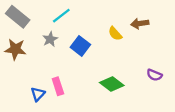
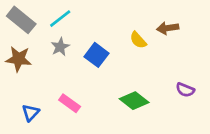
cyan line: (61, 16) -> (60, 19), moved
pink rectangle: (58, 86) -> (70, 103), turned -36
blue triangle: (38, 94) -> (31, 113), moved

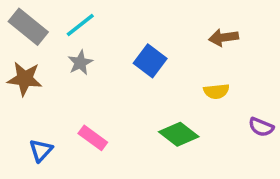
yellow semicircle: (138, 40) -> (216, 91), moved, turned -54
blue square: (96, 55) -> (150, 61), moved
purple semicircle: (185, 90) -> (261, 127), moved

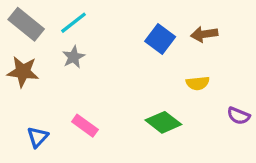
blue square: (150, 61) -> (160, 39), moved

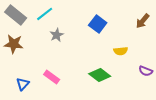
brown arrow: (204, 34) -> (143, 21), moved, turned -42
gray star: (74, 57) -> (57, 35), moved

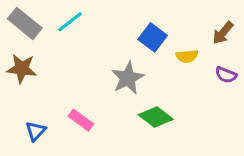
gray star: (57, 35) -> (128, 78), moved, size x1.5
yellow semicircle: (121, 51) -> (187, 56), moved
purple semicircle: (146, 71) -> (226, 75), moved

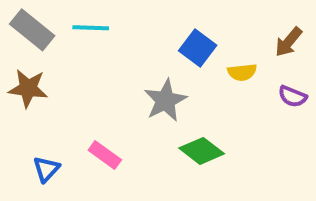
cyan line: (70, 22) -> (91, 28), turned 40

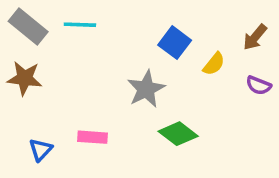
yellow semicircle: (242, 72) -> (214, 64), turned -45
pink rectangle: (105, 155) -> (92, 137), turned -32

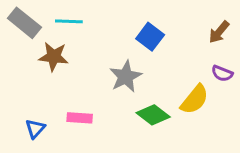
yellow semicircle: (214, 64) -> (195, 99), moved, size x1.5
brown star: (25, 78) -> (54, 57), moved

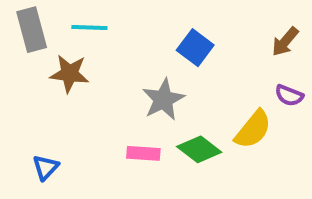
gray rectangle: (24, 23) -> (32, 30), turned 36
pink rectangle: (80, 118) -> (143, 153), moved

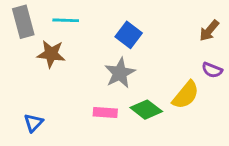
blue square: (195, 48) -> (129, 35), moved

